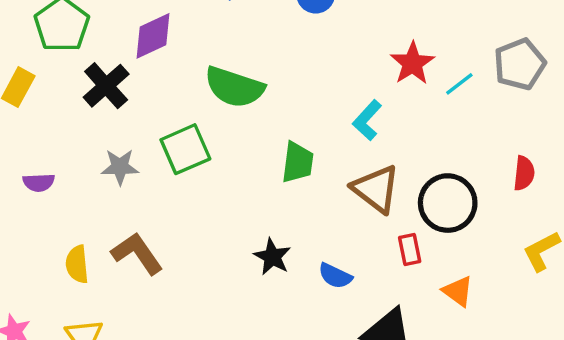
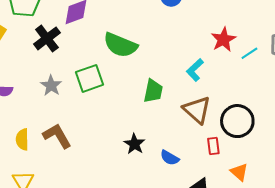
gray star: (120, 167) -> (51, 86), turned 30

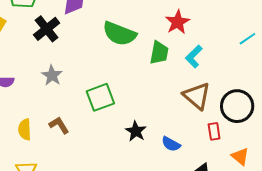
red star: (223, 39) -> (178, 22), moved
green square: (89, 78) -> (100, 97), moved
green trapezoid: (153, 91) -> (159, 53), moved
brown L-shape: (57, 136) -> (59, 125), size x0.7

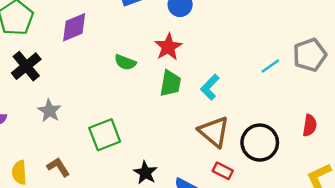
red star: (178, 22) -> (168, 47), moved
black cross: (47, 29) -> (26, 66), moved
green semicircle: (119, 34) -> (125, 62), size x0.6
red rectangle: (214, 131) -> (223, 171), moved, turned -54

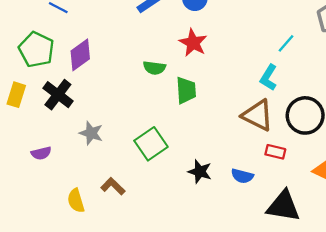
purple diamond: (74, 27) -> (80, 55), moved
cyan line: (270, 66) -> (286, 43), moved
green trapezoid: (170, 83) -> (186, 90), moved
cyan L-shape: (210, 87) -> (269, 78), moved

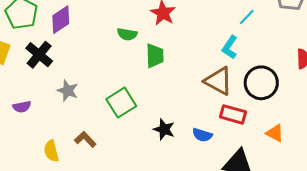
red rectangle: (275, 152) -> (233, 114), size x1.4

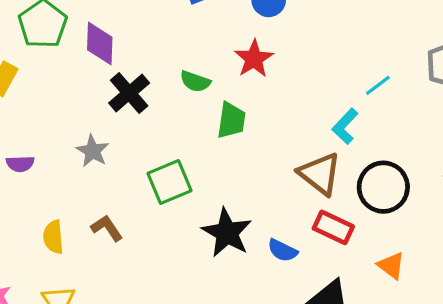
purple diamond: (61, 20) -> (100, 43), turned -64
black cross: (39, 55) -> (129, 93), moved
black star: (164, 129) -> (227, 233), size x1.5

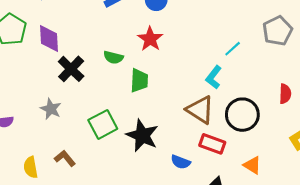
black star: (227, 233) -> (142, 135), moved

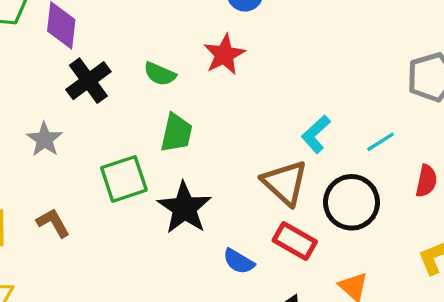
cyan line: (233, 49) -> (380, 142), moved
green trapezoid: (139, 80) -> (176, 133), moved

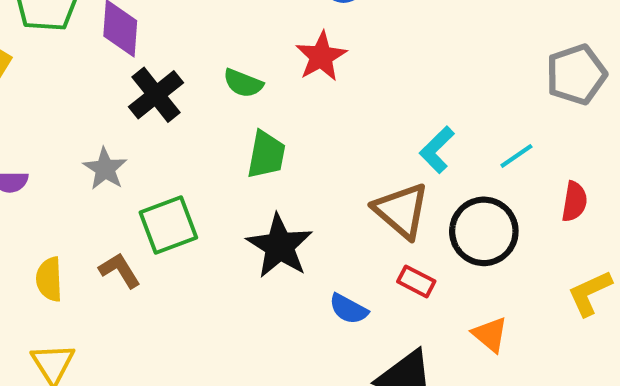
green square: (124, 179) -> (168, 225), moved
red rectangle: (295, 241) -> (416, 281), size x0.7

